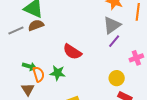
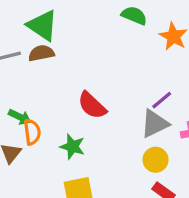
gray triangle: (112, 25) -> (155, 124), moved
green star: (58, 73) -> (72, 147), moved

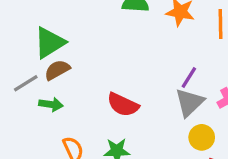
green triangle: (42, 26) -> (50, 43), turned -48
green arrow: (20, 117) -> (51, 104), moved

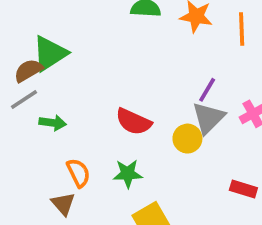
brown semicircle: (57, 70) -> (28, 70), moved
yellow circle: (202, 137) -> (187, 139), moved

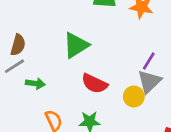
green triangle: (50, 53) -> (76, 45), moved
brown semicircle: (28, 70) -> (18, 45), turned 135

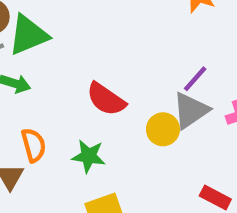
green triangle: (76, 45) -> (28, 35), moved

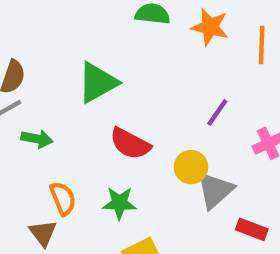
green triangle: (28, 35) -> (98, 82), moved
gray triangle: (191, 110) -> (215, 190), moved

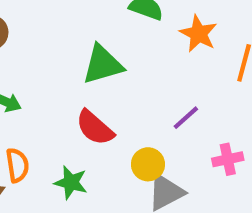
green triangle: (98, 82) -> (103, 65), moved

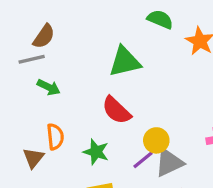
purple line: (186, 118) -> (143, 160), moved

